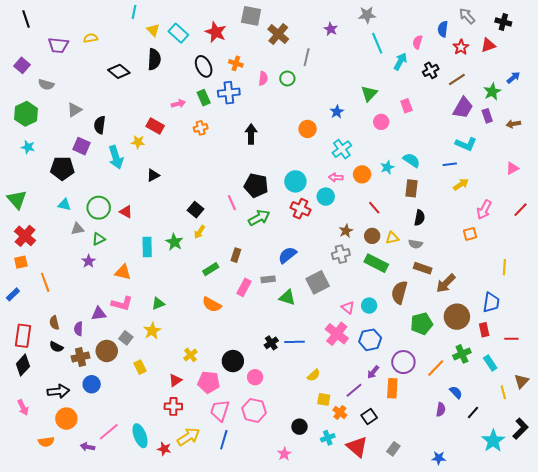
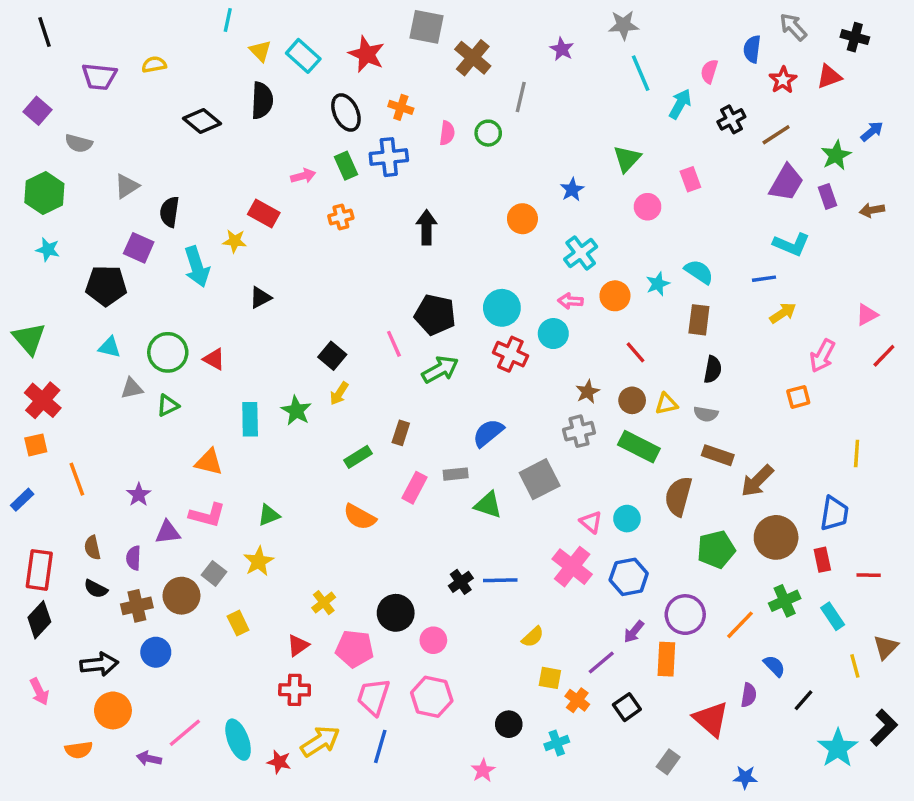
pink triangle: (512, 168) -> (867, 315), moved
purple star: (89, 261) -> (139, 495), moved
red triangle: (357, 447) -> (711, 719), moved

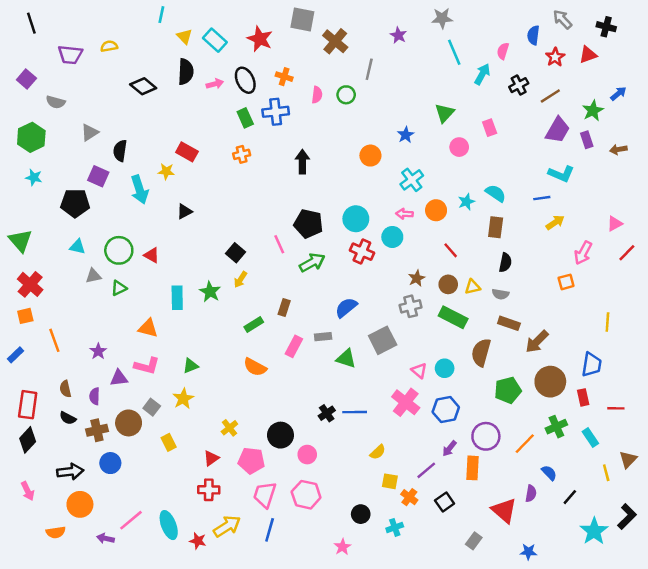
pink arrow: (303, 176) -> (215, 84), moved

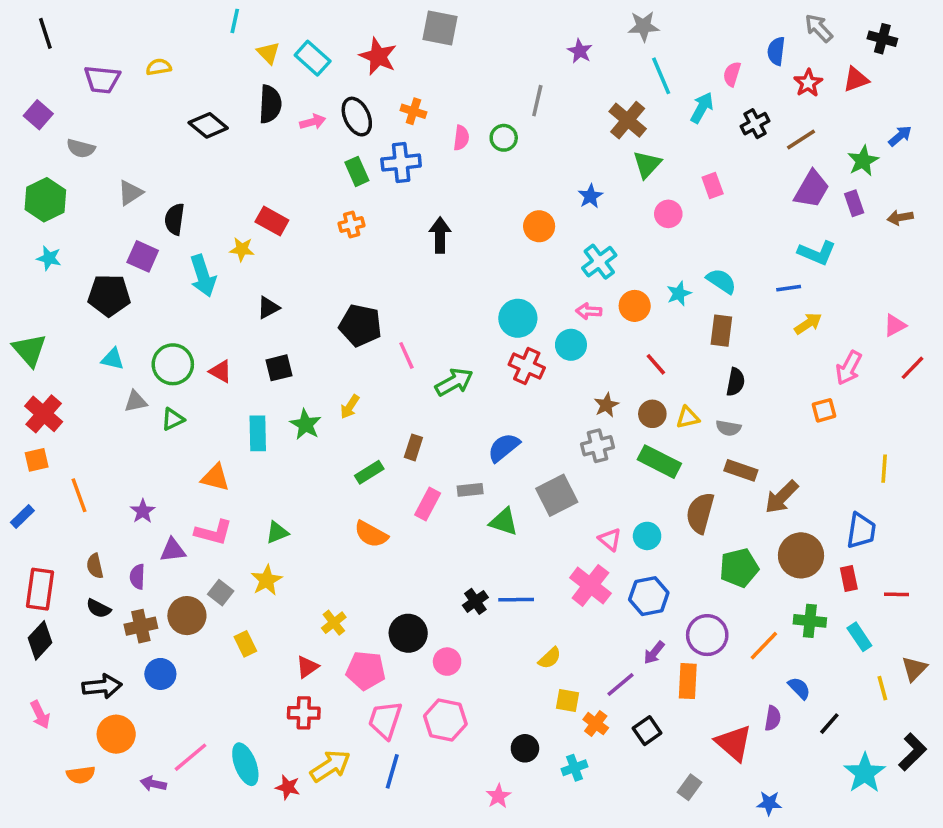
brown cross: (335, 41) -> (628, 120), moved
black pentagon: (308, 224) -> (360, 325), moved
black square: (236, 253) -> (279, 368), moved, turned 36
green cross: (556, 427) -> (810, 621), turned 30

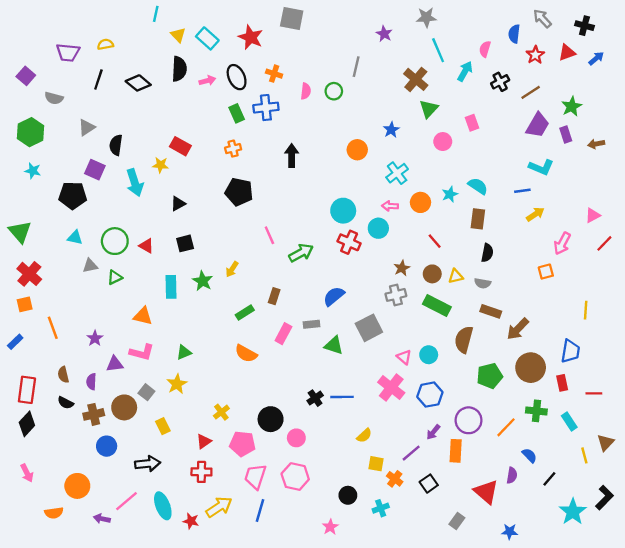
black line: (45, 33) -> (98, 79), moved, turned 36
blue arrow: (900, 136) -> (596, 58), moved
black pentagon: (360, 325) -> (239, 192), moved
black arrow: (102, 686) -> (148, 464), moved

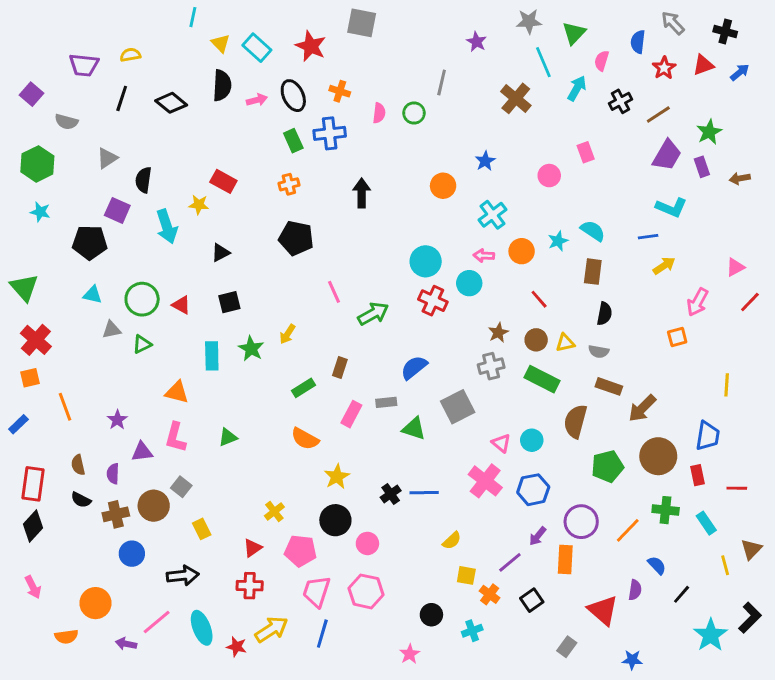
green triangle: (429, 109) -> (574, 33), moved
pink L-shape: (142, 352) -> (175, 437), turned 90
yellow star: (177, 384) -> (337, 477), moved

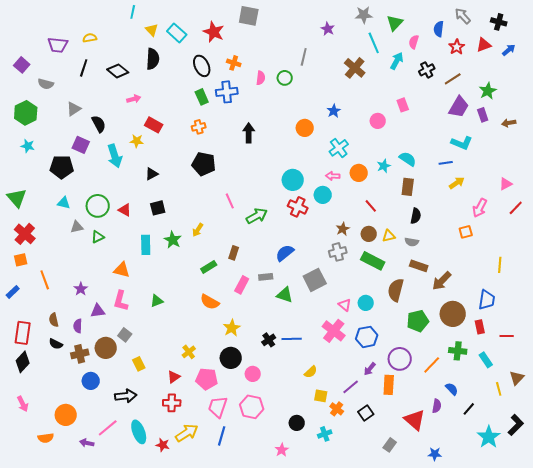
pink arrow: (257, 100) -> (134, 99), moved
black semicircle: (143, 180) -> (99, 124), turned 144

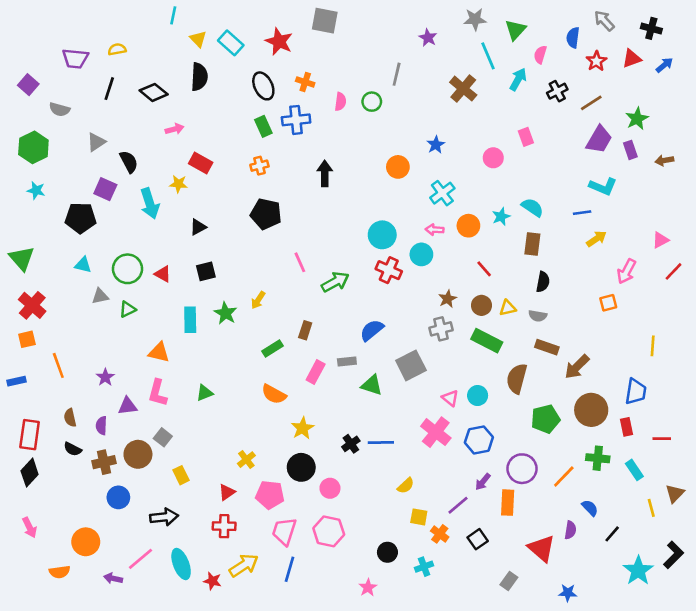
blue rectangle: (13, 292) -> (16, 381), turned 32

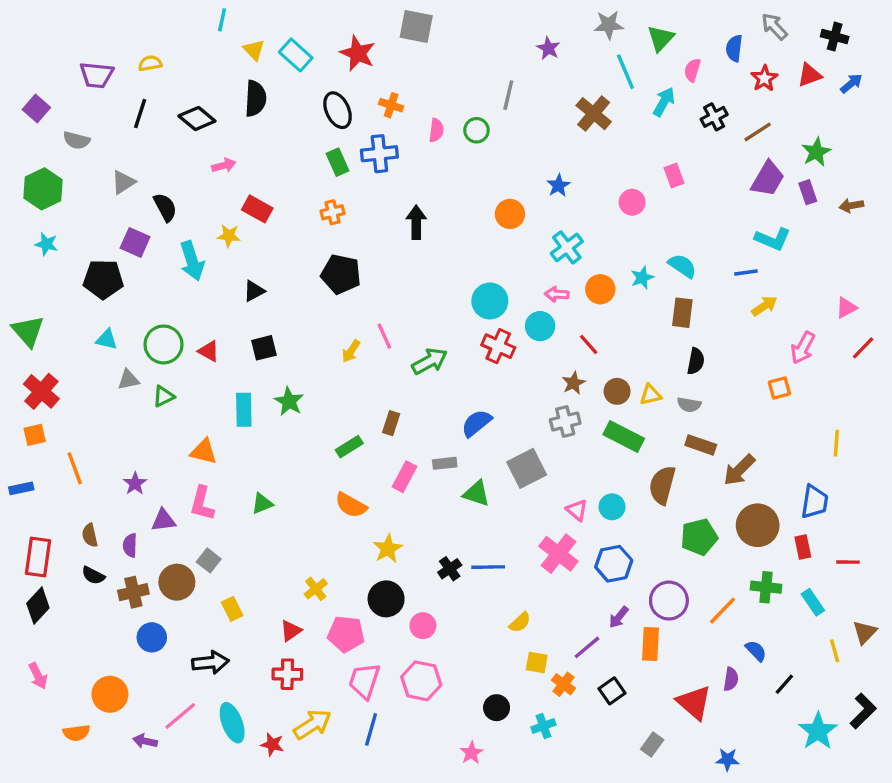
red line: (484, 269) -> (589, 344), moved
yellow arrow: (258, 300) -> (351, 351), moved

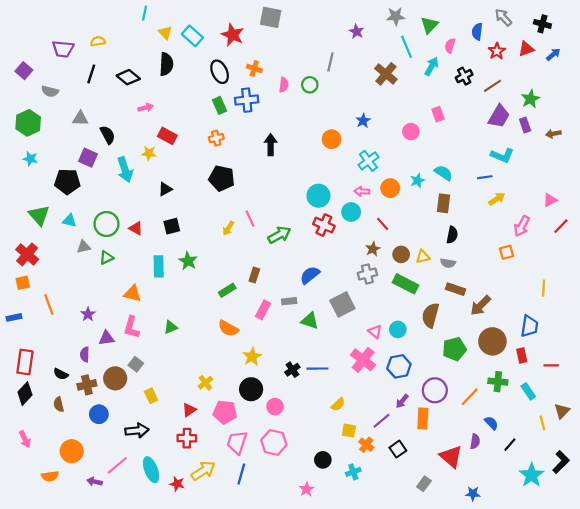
gray triangle: (123, 182) -> (80, 119), turned 35
green triangle: (28, 331) -> (39, 215), moved
brown semicircle: (90, 535) -> (59, 404), moved

